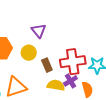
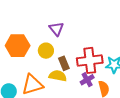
yellow semicircle: (56, 85) -> (58, 76), moved

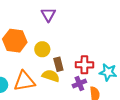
purple triangle: (56, 29) -> (48, 15), moved
red cross: (90, 60) -> (84, 65), size x0.7

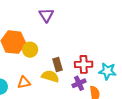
yellow circle: (42, 49) -> (30, 50), moved
orange triangle: (24, 81) -> (24, 82), size x0.6

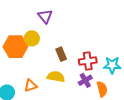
yellow circle: (30, 50) -> (32, 38), moved
brown rectangle: (58, 65) -> (61, 54), moved

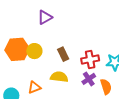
purple triangle: (45, 16) -> (45, 17), turned 42
yellow circle: (32, 38) -> (34, 51), moved

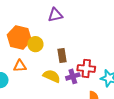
purple cross: (89, 79) -> (73, 76), moved
orange triangle: (34, 87) -> (20, 66), moved

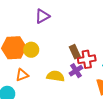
brown rectangle: (62, 55) -> (75, 52), moved

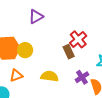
red cross: (87, 59) -> (78, 39), moved, turned -30
purple cross: (76, 71) -> (82, 77), moved

